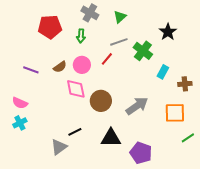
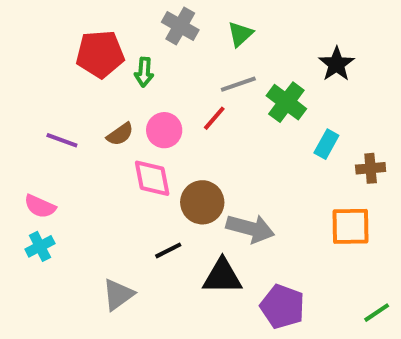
green arrow: (81, 36) -> (144, 72), moved
gray arrow: (137, 106) -> (250, 228), moved, turned 50
black line: (75, 132) -> (168, 250), moved
green line: (188, 138) -> (377, 313), moved

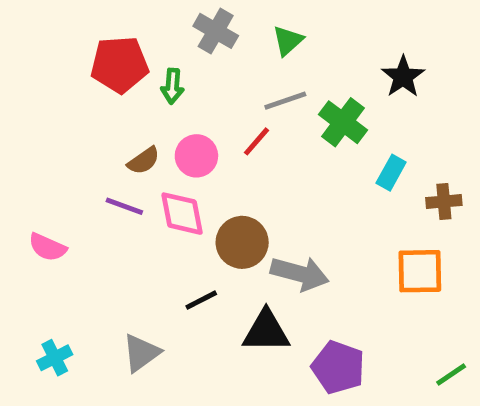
purple line: (62, 140) -> (124, 206), moved
cyan cross: (40, 246) -> (55, 358), moved

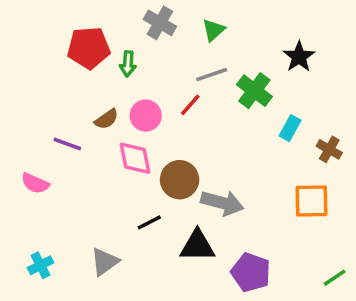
brown cross: (444, 202) -> (329, 149), turned 35
purple line: (124, 206) -> (67, 144), moved

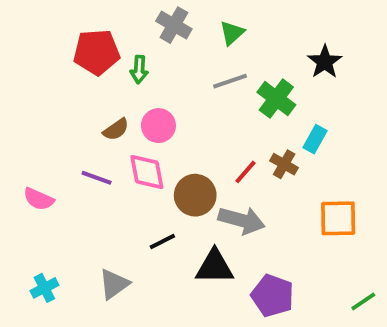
red line: (190, 105) -> (245, 172), moved
purple line: (67, 144) -> (97, 178), moved
brown cross: (329, 149) -> (284, 164), moved

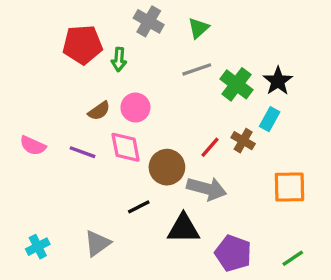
black star: (325, 62) -> (278, 81), moved
pink semicircle: (39, 199) -> (33, 146), moved
green line: (363, 301) -> (293, 258), moved

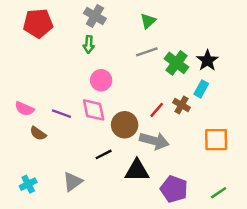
gray cross: (149, 21) -> (95, 16), moved
red pentagon: (82, 45) -> (38, 23), moved
brown semicircle: (99, 111) -> (38, 133), moved, turned 70

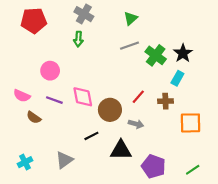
pink circle: (101, 80) -> (50, 71), moved
brown cross: (181, 105) -> (165, 101), moved, turned -32
gray arrow: (154, 141) -> (136, 124), size x0.6

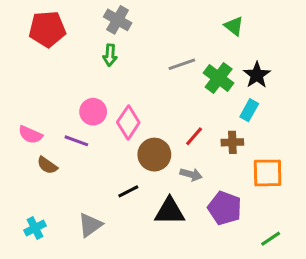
green triangle: (131, 18) -> (234, 26), moved, turned -40
pink circle: (50, 71) -> (93, 112), moved
pink diamond: (83, 97) -> (128, 122), moved, turned 45
purple pentagon: (153, 166) -> (225, 208), moved

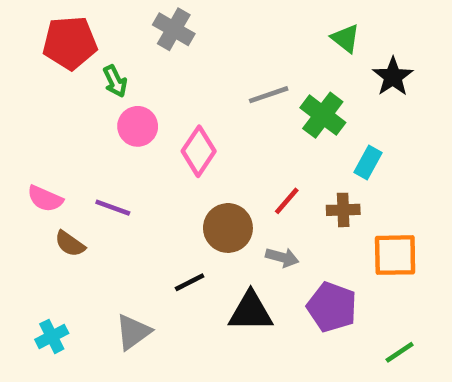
green arrow: (110, 55) -> (115, 81), moved, turned -30
black star: (257, 75) -> (393, 77), moved
pink circle: (93, 112) -> (138, 126), moved
pink diamond: (128, 122) -> (199, 151), moved

